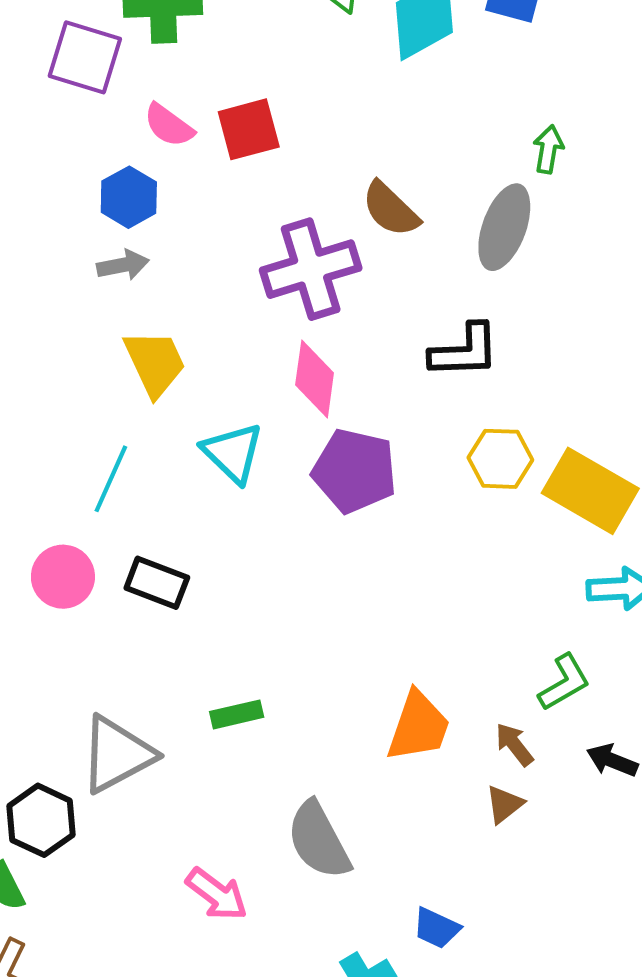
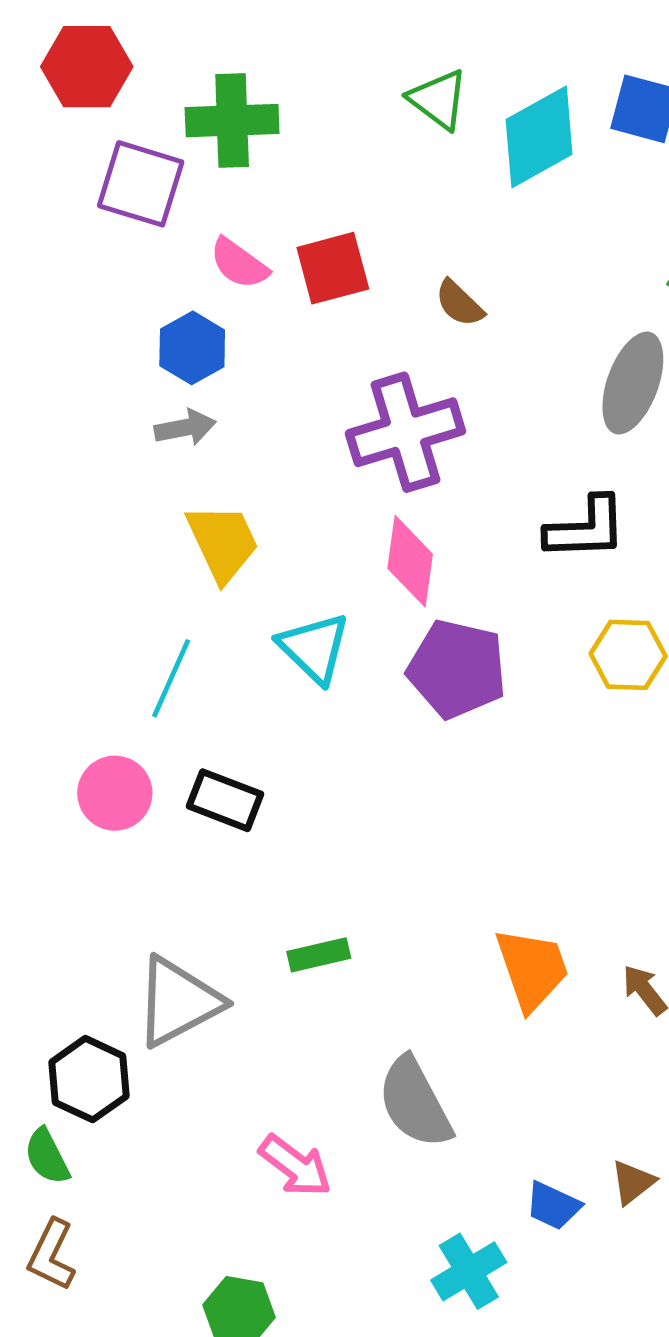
brown semicircle: (390, 209) -> (459, 303), moved, size x0.7
orange trapezoid: (418, 726) -> (532, 969), turned -38
brown triangle: (504, 804) -> (633, 1182), moved

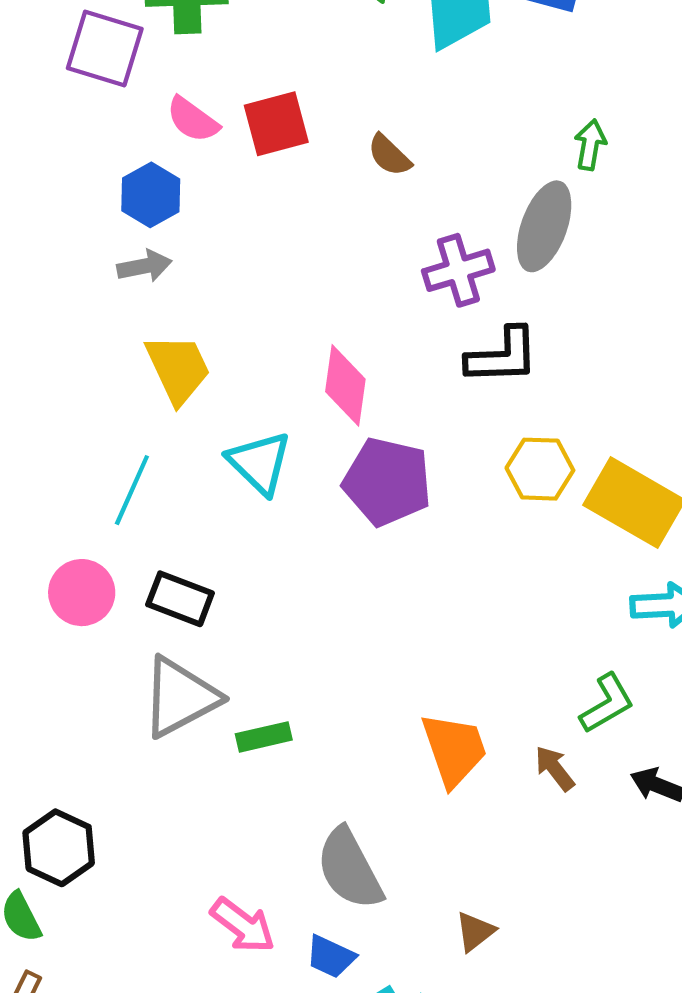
purple cross: (405, 432) -> (458, 270), moved, size x0.7
gray triangle: (178, 1002) -> (180, 697), moved
brown triangle: (633, 1182) -> (475, 932), moved
blue trapezoid: (553, 1206) -> (331, 957), moved

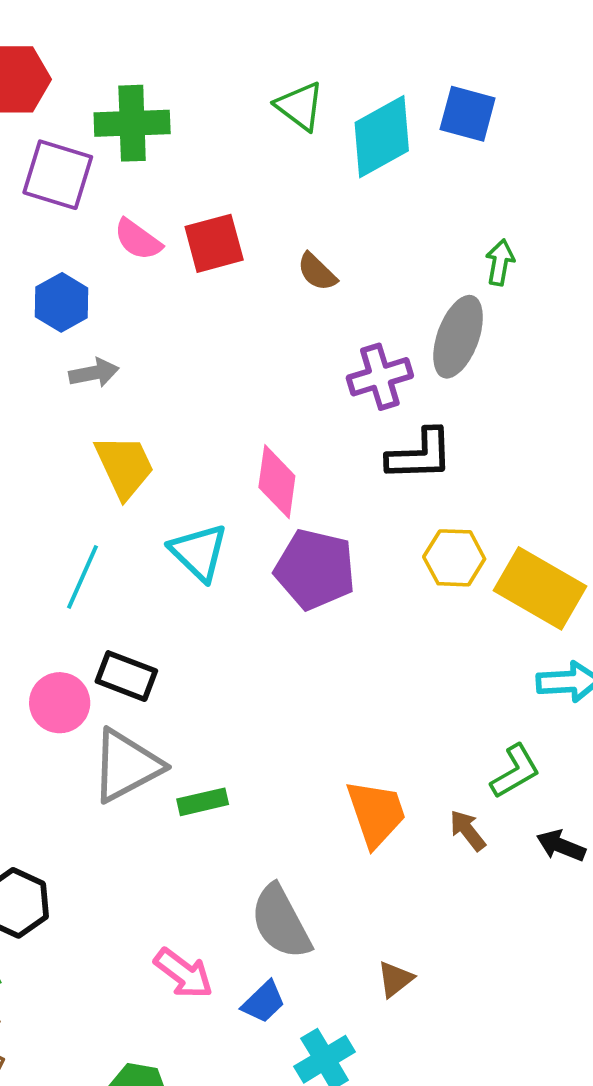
blue hexagon: (151, 195) -> (62, 302), moved
pink circle: (82, 593) -> (60, 703), moved
blue trapezoid: (331, 957) -> (264, 1002), turned -69

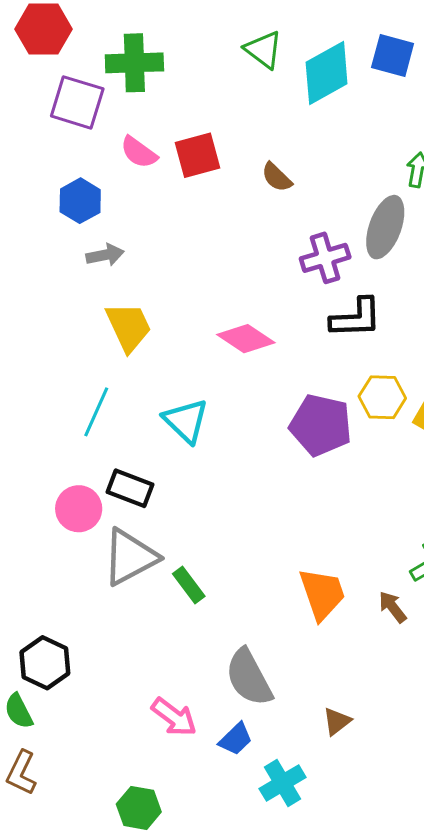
pink diamond: (277, 482) -> (246, 339), turned -64
cyan triangle: (199, 552) -> (186, 421), moved
purple pentagon: (315, 569) -> (321, 425), moved
green rectangle: (203, 802) -> (189, 585), turned 66

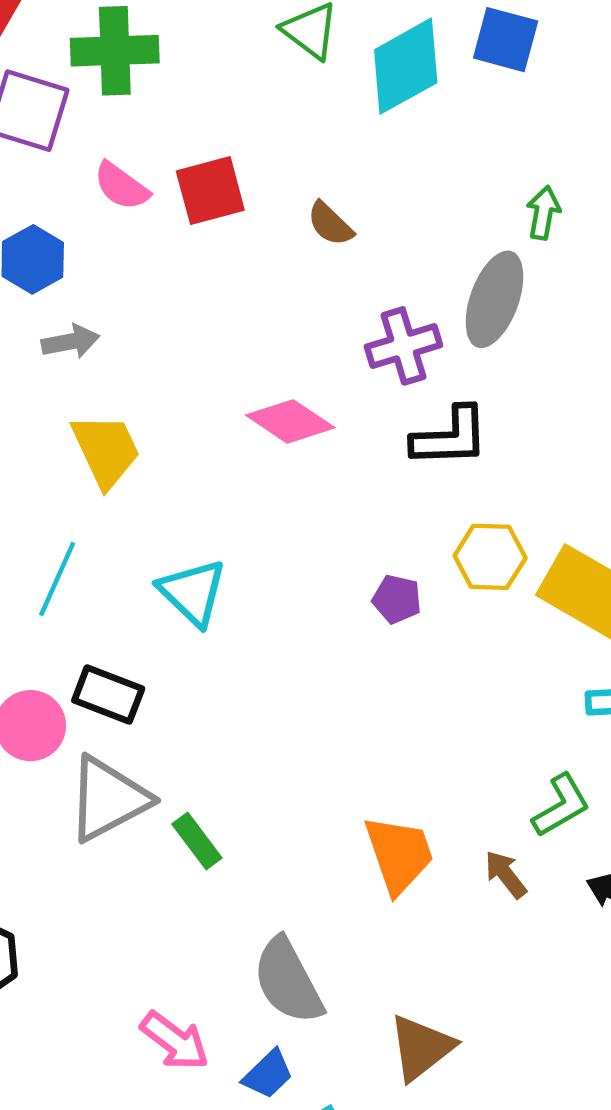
pink diamond: (246, 339) -> (290, 421), moved
purple pentagon: (321, 425) -> (397, 599), size x0.5
brown triangle: (337, 721) -> (421, 1048), size x1.6

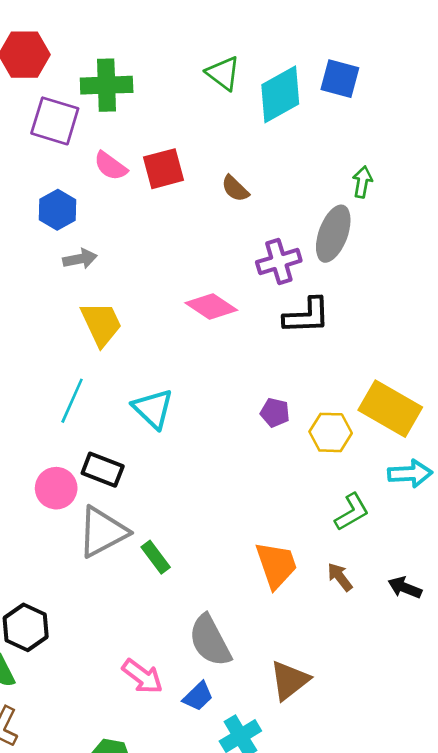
yellow hexagon: (490, 557) -> (331, 432), moved
green L-shape: (561, 806) -> (352, 512), moved

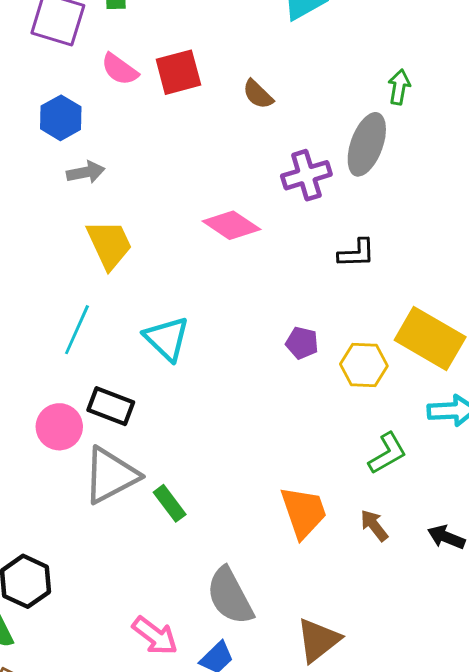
black L-shape: (307, 316) -> (356, 253), moved, size x0.7

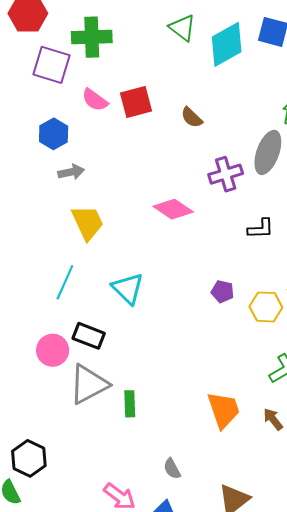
green rectangle: (170, 503) -> (130, 404), turned 35
gray semicircle: (230, 596) -> (172, 469), size x0.5

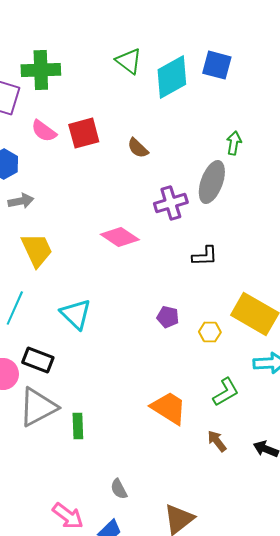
yellow hexagon: (266, 307) -> (210, 332), size x0.7
orange trapezoid: (224, 410) -> (169, 408), moved, turned -39

